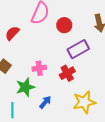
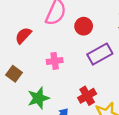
pink cross: (39, 68) -> (55, 61), moved
red cross: (67, 73) -> (87, 96), moved

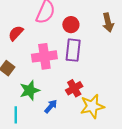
purple rectangle: (100, 54) -> (73, 50), moved, turned -55
pink cross: (55, 61) -> (44, 56), size x1.6

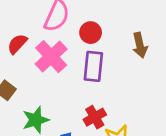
brown arrow: (108, 23) -> (140, 45), moved
pink cross: (44, 56) -> (51, 57), moved, turned -35

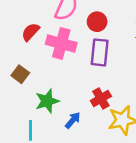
pink cross: (51, 57) -> (61, 43), turned -32

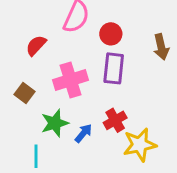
pink cross: (61, 43) -> (71, 80), moved, turned -32
blue arrow: (73, 120) -> (83, 133), moved

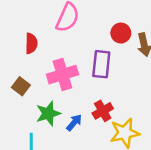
red circle: (111, 34) -> (121, 33), moved
red semicircle: (36, 45) -> (31, 43), turned 138

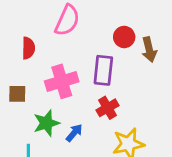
brown square: (21, 86) -> (17, 94), turned -36
red cross: (103, 111) -> (108, 108), moved

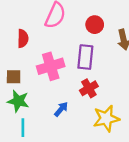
red circle: (124, 37) -> (95, 25), moved
green star: (46, 123) -> (18, 101), moved, turned 30

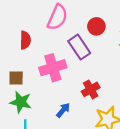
purple rectangle: (85, 57) -> (79, 47), moved, turned -40

